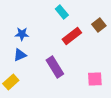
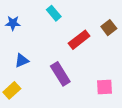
cyan rectangle: (62, 12) -> (54, 13), moved
blue star: (22, 34) -> (13, 23), moved

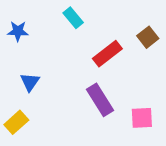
blue triangle: (22, 61) -> (30, 82), turned -32
purple rectangle: (60, 74) -> (100, 100), moved

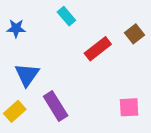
blue triangle: (30, 82) -> (27, 75), size x1.4
purple rectangle: (100, 100) -> (56, 106), moved

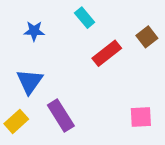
cyan rectangle: (66, 16) -> (85, 18), moved
blue star: (16, 28) -> (34, 31), moved

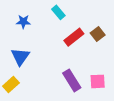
brown square: (147, 37) -> (98, 34), moved
purple rectangle: (61, 116) -> (72, 80), moved

